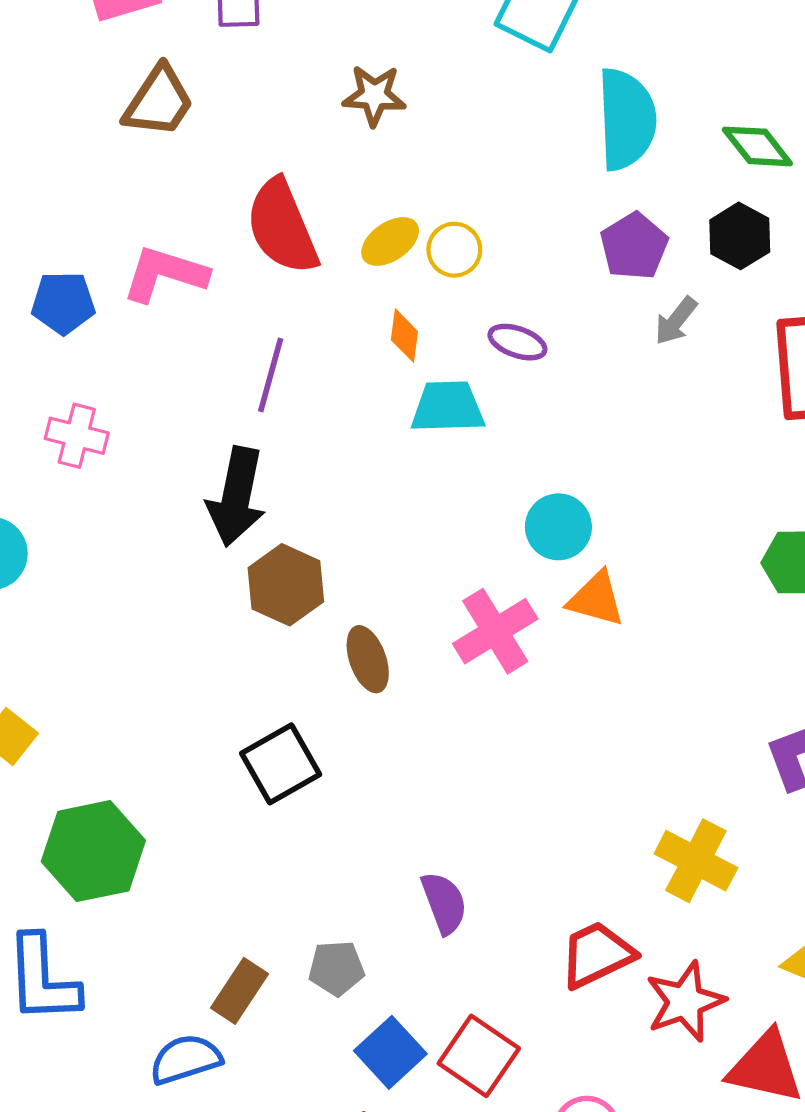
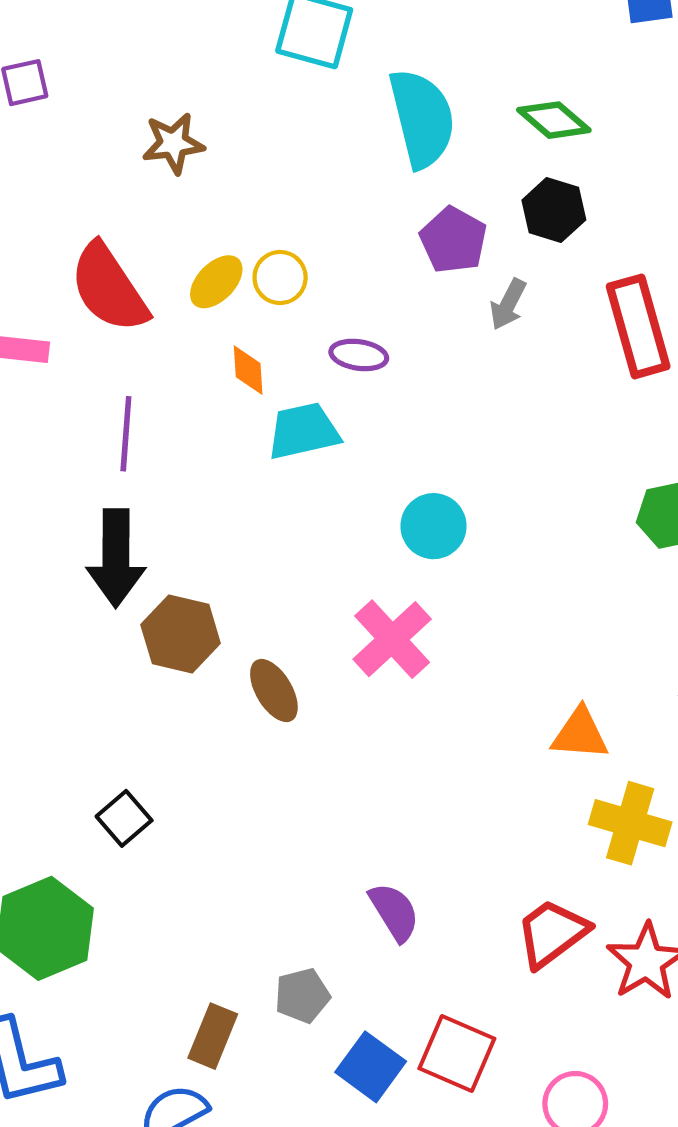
orange triangle: (596, 599) -> (580, 734), moved
black square: (281, 764) -> (124, 818), moved, size x0.7

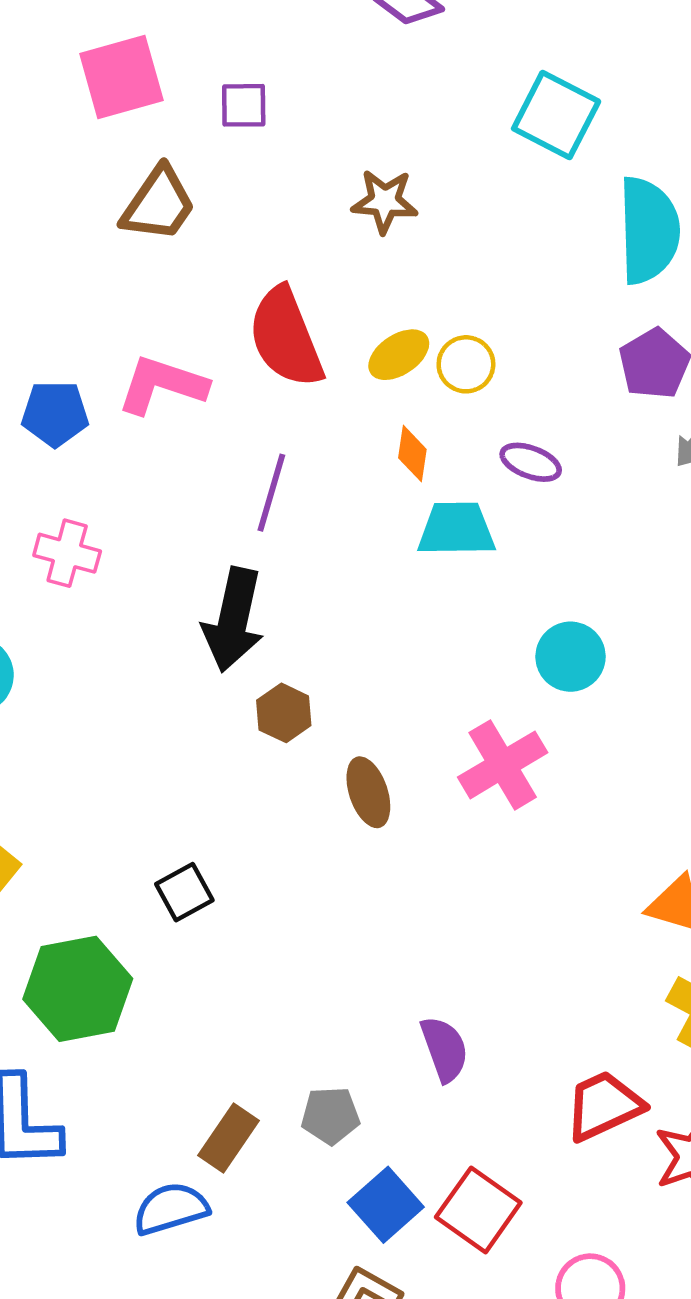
brown hexagon: (181, 634) -> (284, 713), size x0.7

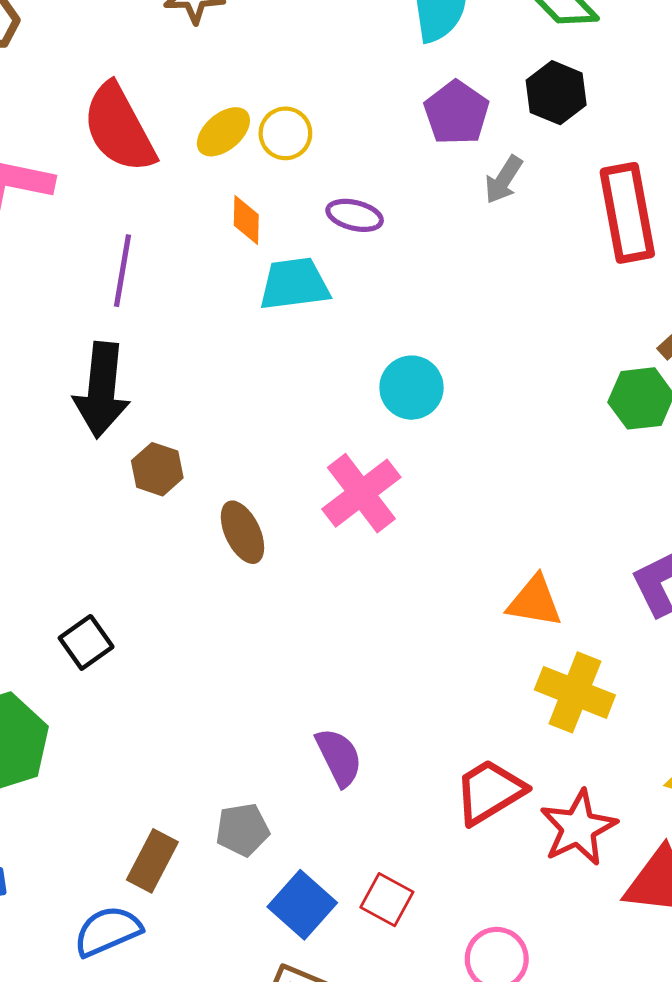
red square: (478, 1210) -> (387, 900), size x0.7

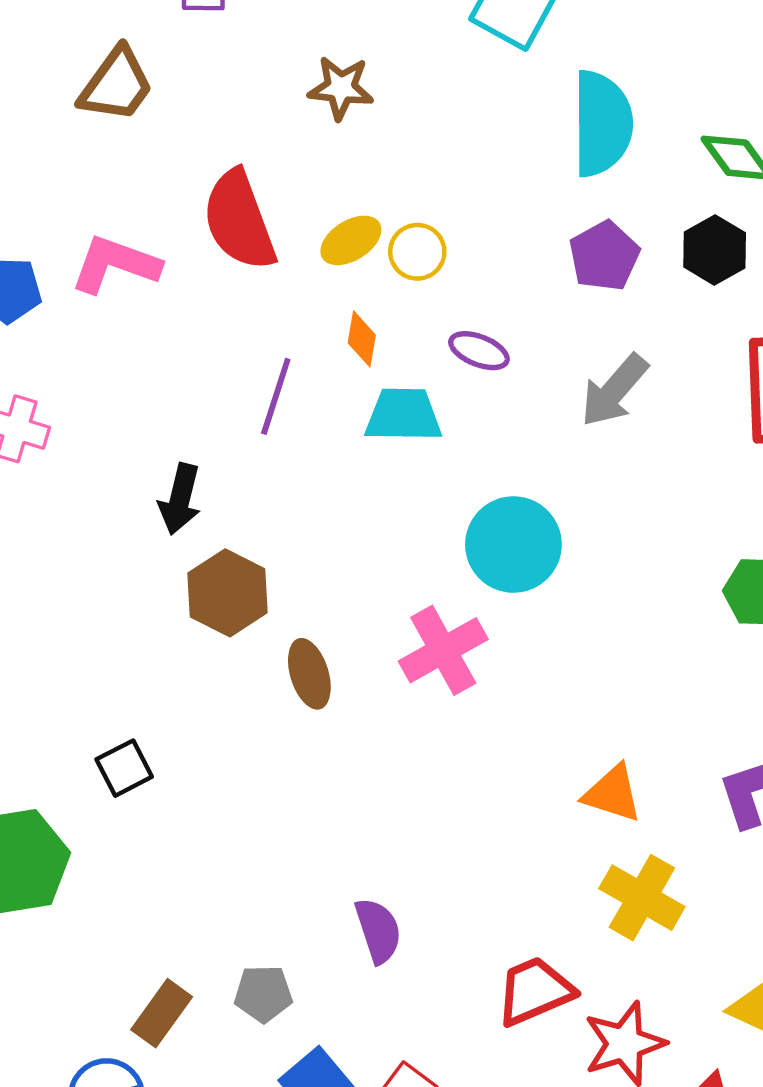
gray arrow: (504, 180) -> (614, 390), moved, size x1.5
purple line: (122, 271) -> (276, 396), moved
cyan circle: (411, 388) -> (513, 545), size x1.4
black arrow: (102, 390) -> (180, 499), size x0.7
brown hexagon: (157, 469) -> (228, 593), size x1.5

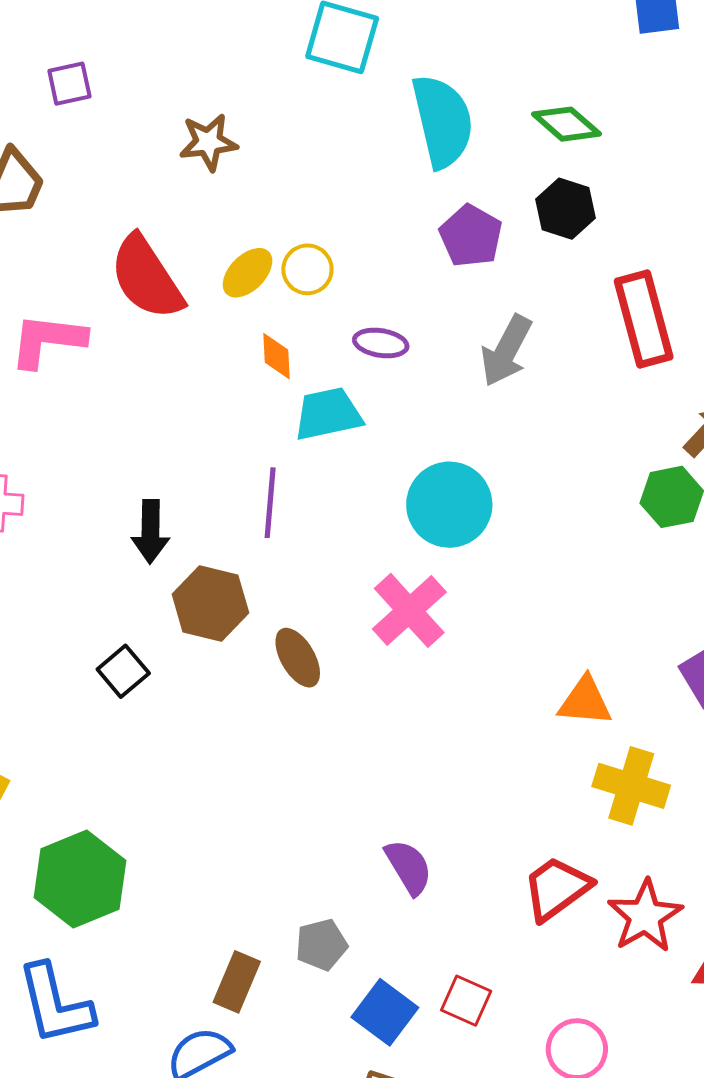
purple line: (276, 396) -> (270, 503), moved
black square: (124, 768) -> (123, 671), moved

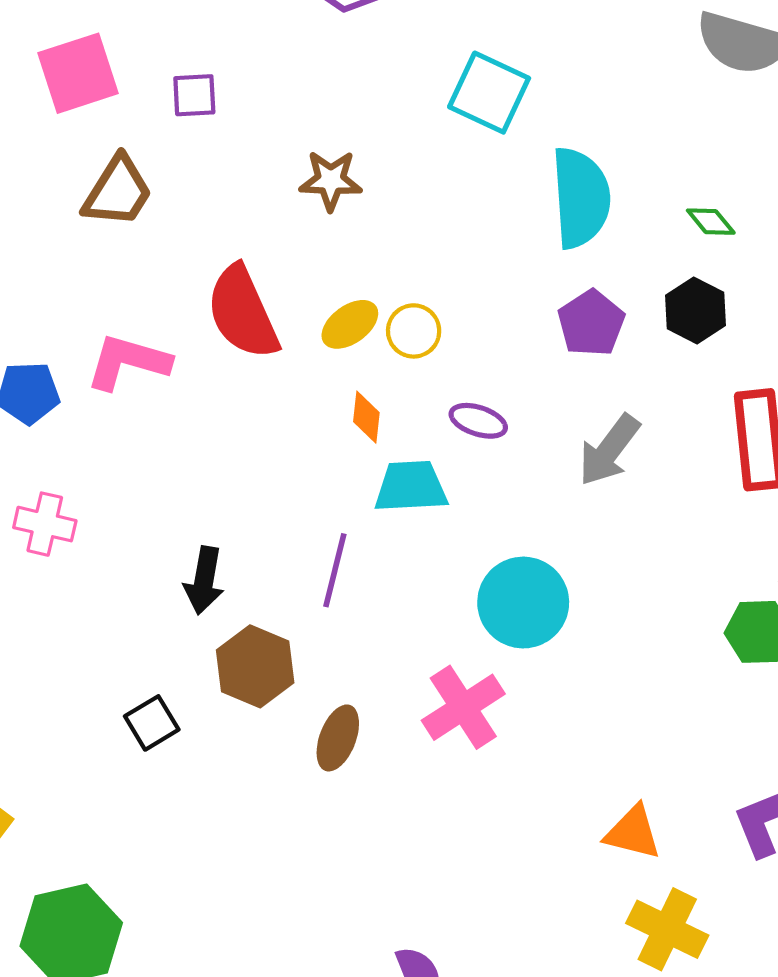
green diamond: (567, 124) -> (711, 222), size x0.7
brown ellipse: (298, 658) -> (338, 738), turned 42

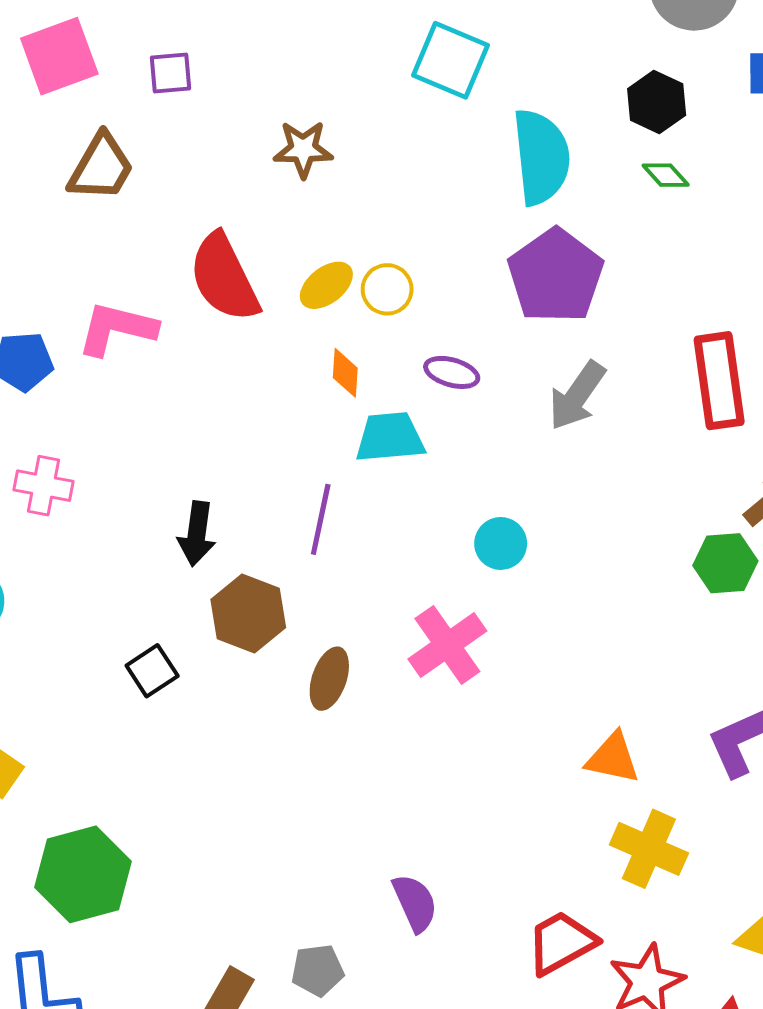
black hexagon: (695, 310) -> (657, 102), moved
purple pentagon: (591, 323) -> (556, 276), size x1.5
cyan circle: (523, 603) -> (501, 543), size x0.6

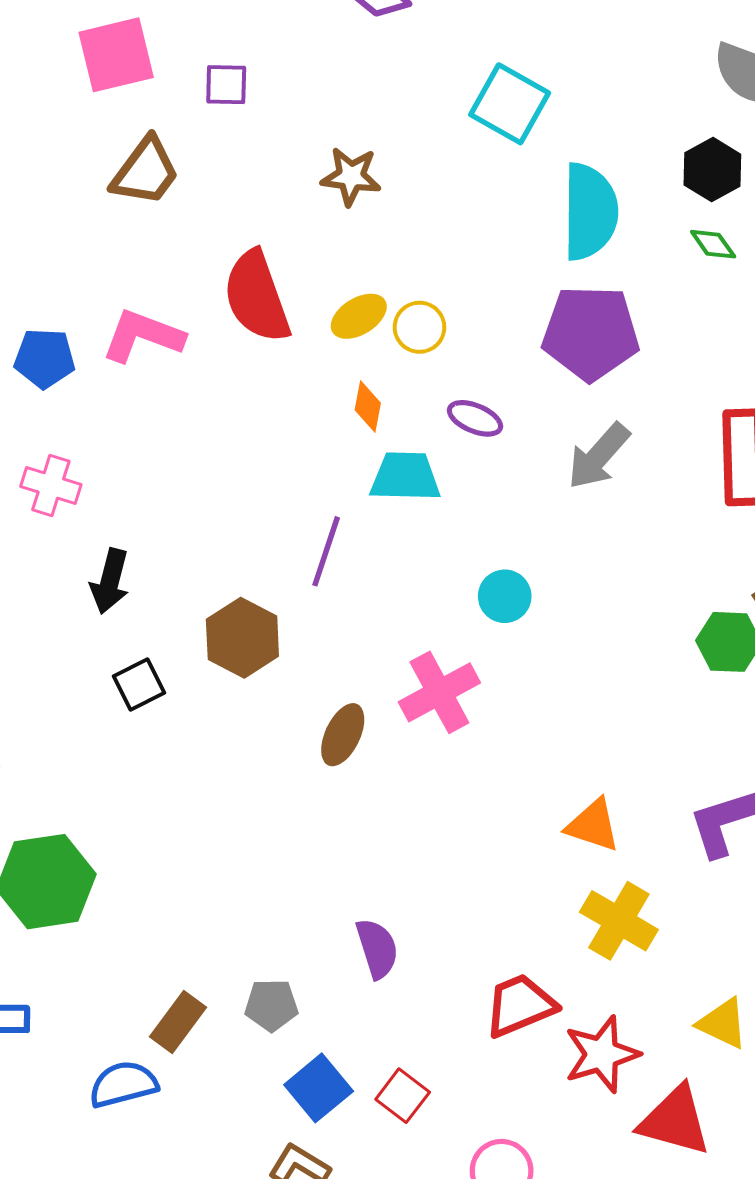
purple pentagon: (556, 276) -> (591, 333), turned 30
black arrow: (197, 534) -> (110, 581), moved
brown ellipse: (329, 679) -> (343, 735), moved

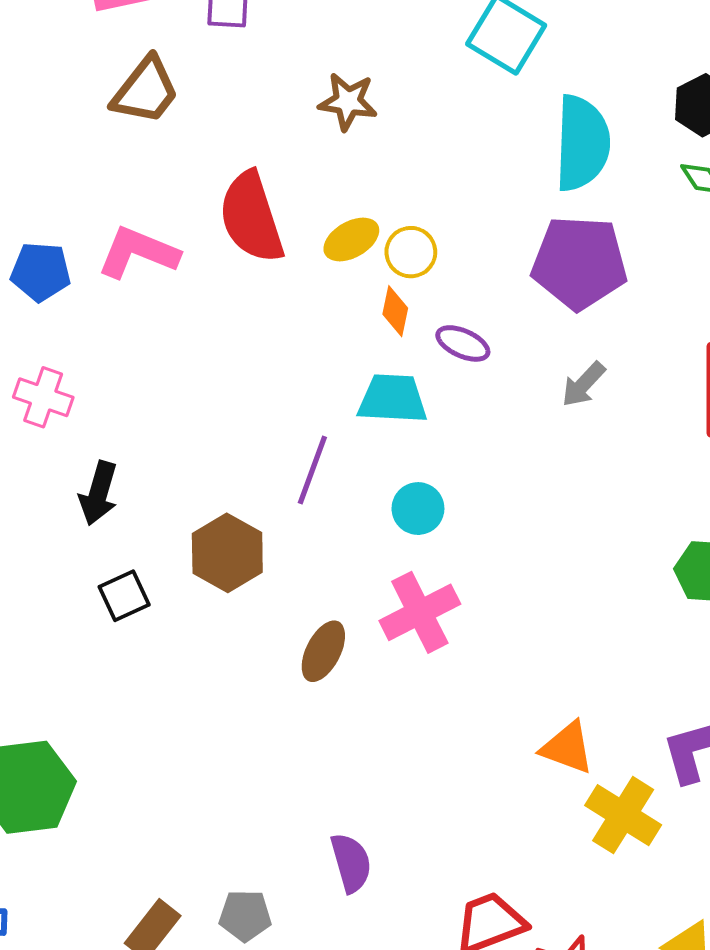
orange diamond: (368, 407) -> (395, 311), moved
gray arrow: (599, 456) -> (583, 384), size x0.7
cyan circle: (505, 596) -> (418, 509), moved
yellow cross: (619, 921) -> (623, 815), moved

